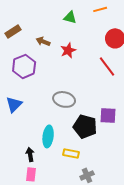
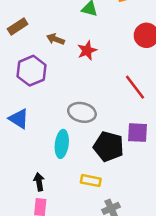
red line: (107, 66) -> (135, 87), moved
blue triangle: (14, 104) -> (19, 119), turned -42
cyan ellipse: (48, 136) -> (62, 144), moved

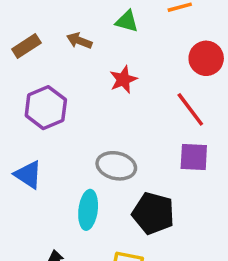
brown arrow: (55, 39) -> (79, 41), moved
red line: (135, 87) -> (190, 109), moved
purple square: (138, 133) -> (194, 157), moved

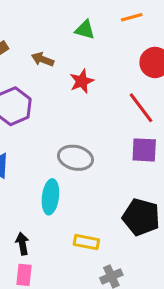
brown arrow: (79, 41) -> (43, 59), moved
black pentagon: (153, 213) -> (141, 217), moved

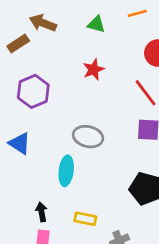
brown arrow: (43, 59) -> (43, 23), moved, size x1.4
yellow rectangle: (86, 242) -> (85, 219), moved

